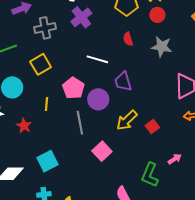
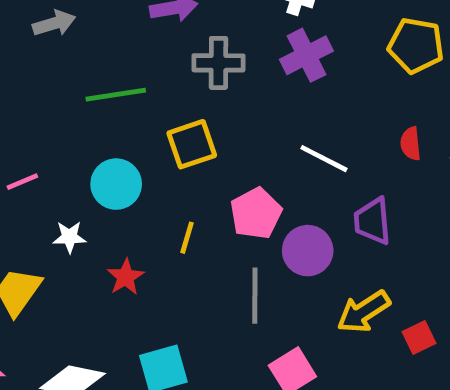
red semicircle: (128, 39) -> (411, 144), moved

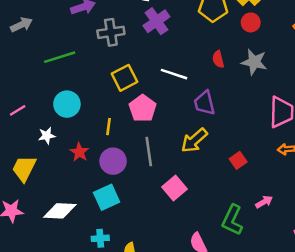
yellow square: (192, 144) -> (125, 78), moved
purple circle: (308, 251) -> (113, 161), moved
yellow arrow: (363, 312) -> (194, 140), moved

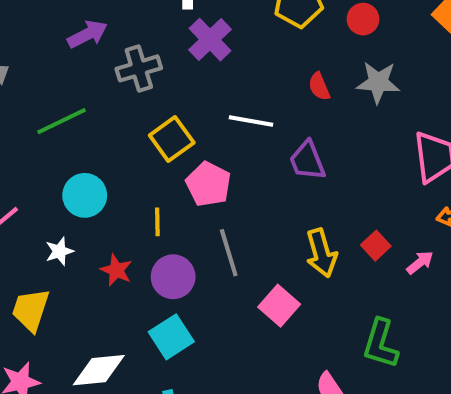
yellow arrow: (194, 140) -> (321, 253), moved, turned -56
pink arrow: (264, 202) -> (420, 263), moved

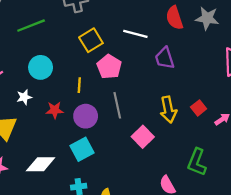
red semicircle: (319, 86) -> (174, 18), size x1.5
red star: (116, 270) -> (55, 110), turned -30

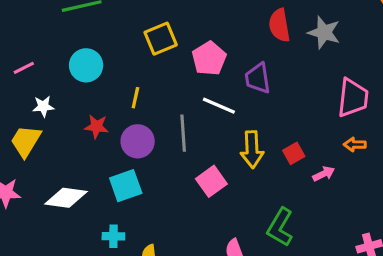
white line: (135, 34) -> (219, 106), moved
pink pentagon: (109, 67) -> (209, 58), moved
white star: (24, 97) -> (43, 106), moved

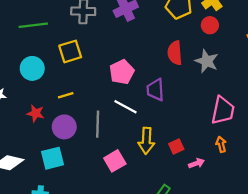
yellow square: (161, 39) -> (70, 51), moved
yellow line: (135, 98) -> (66, 95), turned 56
orange arrow: (355, 145) -> (221, 144), turned 70

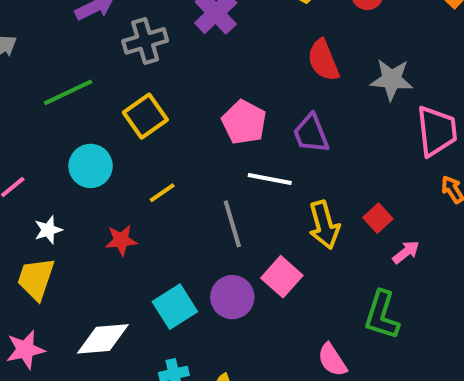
gray star: (207, 61) -> (392, 79), moved
purple circle: (64, 127) -> (232, 297), moved
pink arrow: (196, 163) -> (406, 252), moved

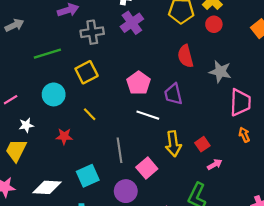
yellow line: (162, 193) -> (90, 114), turned 72
gray line: (232, 224) -> (119, 150), moved
purple circle: (232, 297) -> (126, 191), moved

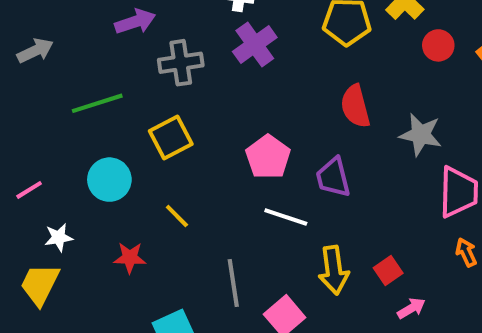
red circle: (214, 24) -> (438, 45), moved

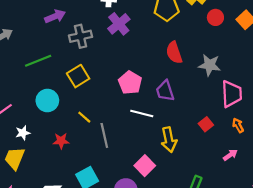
red square: (388, 271) -> (206, 124), moved
gray line: (233, 283) -> (104, 135), moved
pink arrow: (411, 308) -> (230, 155), moved

